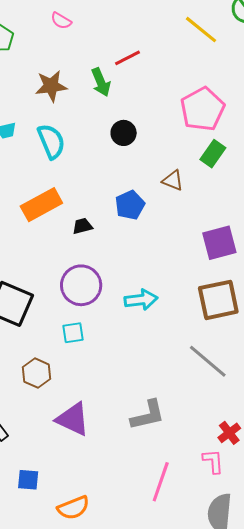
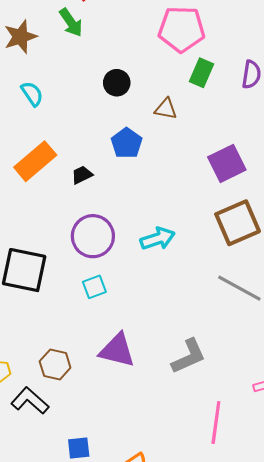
pink pentagon: (202, 109) -> (182, 29), turned -30
black circle: (124, 133) -> (117, 83), moved
cyan semicircle: (51, 141) -> (32, 94), size x0.7
brown hexagon: (37, 373) -> (55, 364), moved
purple triangle: (73, 419) -> (117, 350), moved

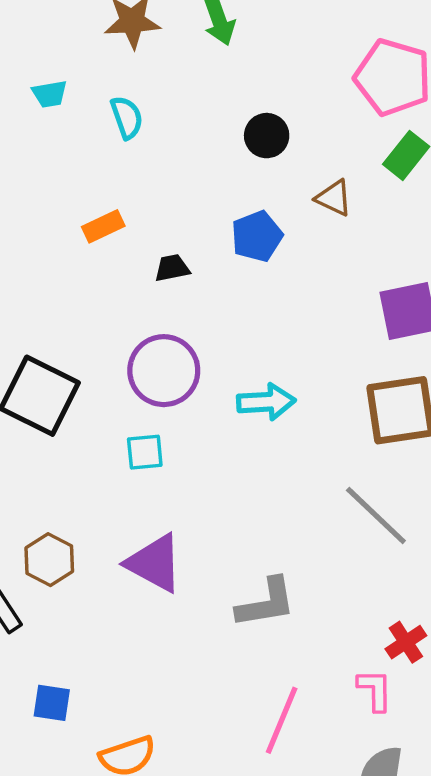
orange rectangle: (35, 161) -> (103, 226), size x0.6

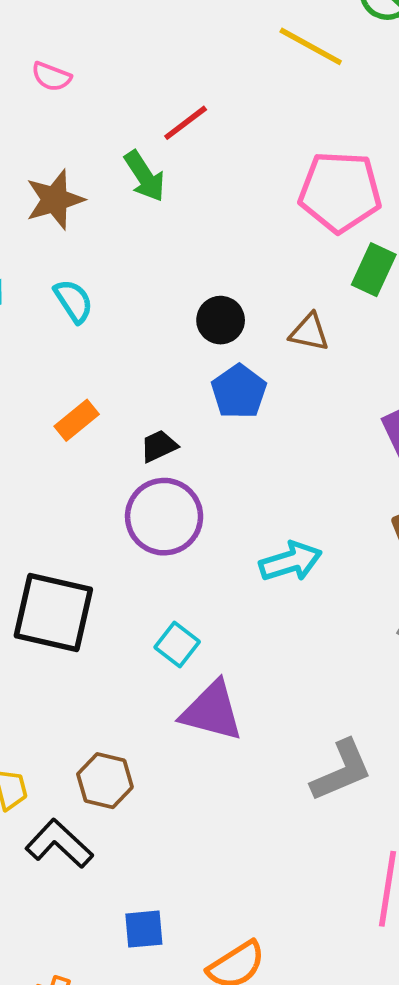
black circle: (267, 136) -> (221, 320), moved
purple circle: (164, 371) -> (164, 517), moved
cyan square: (145, 452) -> (177, 645), turned -33
purple triangle: (154, 563) -> (212, 711), moved

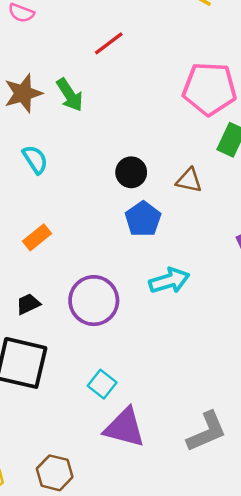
green arrow: (145, 176) -> (70, 95), moved
black trapezoid: (159, 446) -> (28, 304), moved
cyan arrow: (291, 561) -> (169, 281), moved
gray L-shape: (341, 771) -> (207, 432), moved

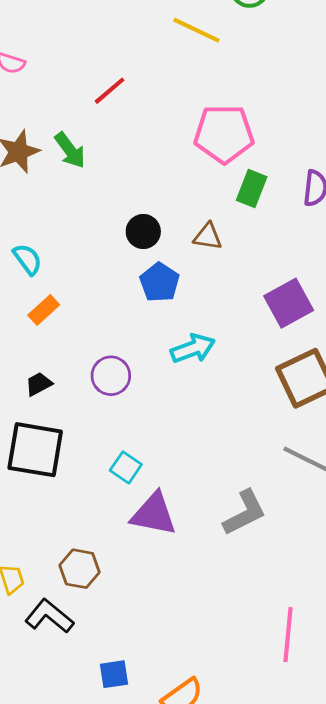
cyan semicircle: (35, 160) -> (27, 259), moved
purple circle: (94, 301) -> (111, 376), size x0.7

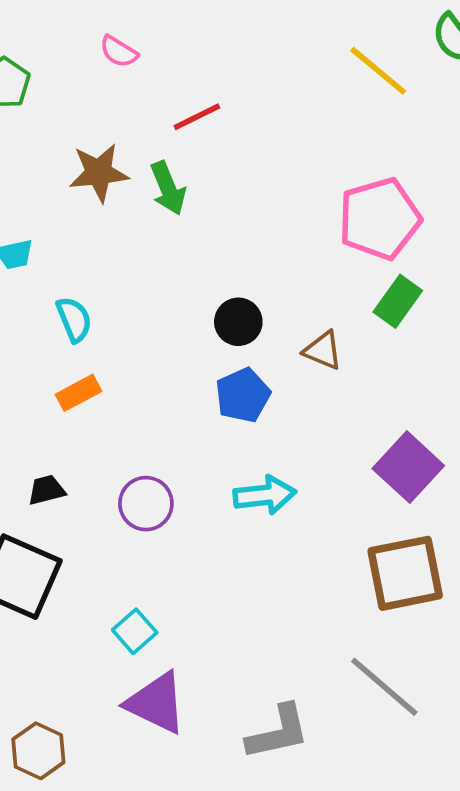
red line: (110, 91) -> (197, 117), moved
pink pentagon: (224, 134) -> (379, 219), turned -30
purple square: (289, 303) -> (408, 467), turned -33

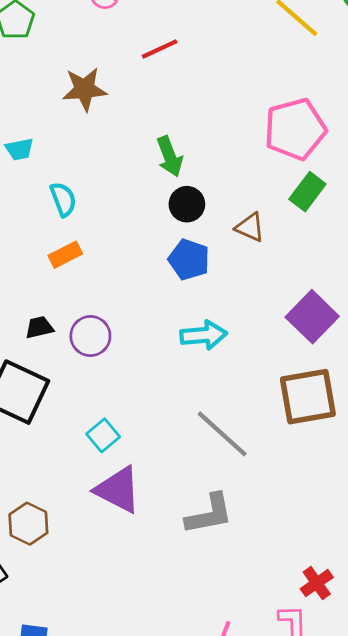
green arrow: (168, 188) -> (170, 156), moved
blue pentagon: (243, 395) -> (189, 260), turned -30
purple circle: (146, 504) -> (90, 336), moved
gray line: (384, 687) -> (222, 434), moved

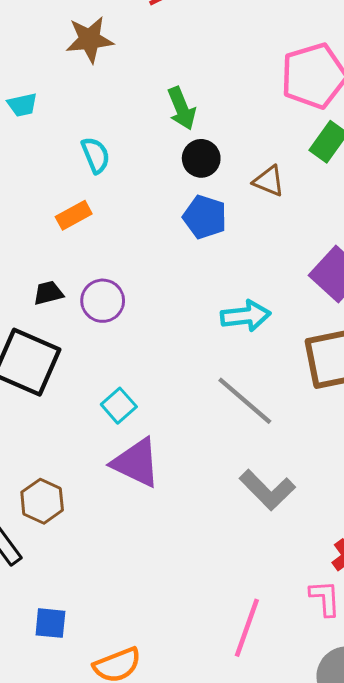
cyan semicircle: (63, 199) -> (96, 155), moved
cyan arrow: (204, 335) -> (246, 316), moved
gray L-shape: (209, 514) -> (267, 490), moved, turned 58

